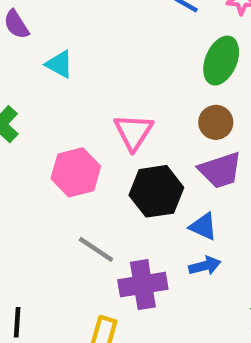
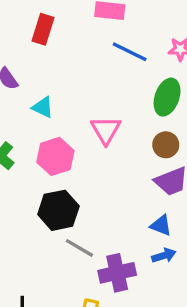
pink triangle: (133, 132) -> (106, 130), moved
pink hexagon: (76, 172) -> (55, 156), moved
black hexagon: (156, 191) -> (58, 210), moved

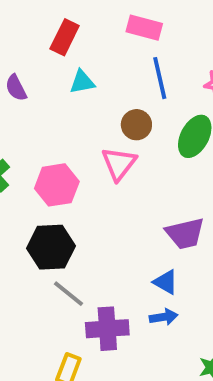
blue line: (130, 52) -> (160, 78), turned 42
cyan triangle: (43, 107) -> (82, 82), moved, turned -45
brown circle: (166, 145) -> (136, 125), moved

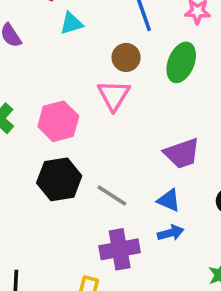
gray line: (68, 294) -> (112, 196), moved

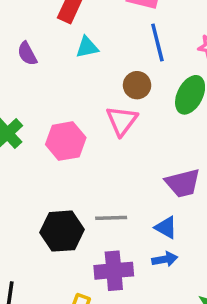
black hexagon: (59, 179) -> (62, 231), moved
gray line: (112, 196) -> (111, 218), turned -40

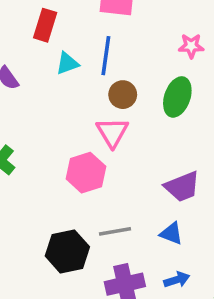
blue line: (157, 43) -> (106, 56), moved, turned 30
pink hexagon: (66, 141) -> (86, 173), moved
blue arrow: (165, 259) -> (177, 280), moved

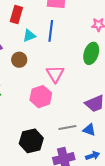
brown circle: (123, 95) -> (19, 60), moved
gray line: (115, 231) -> (67, 128), moved

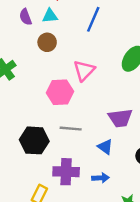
cyan triangle: (29, 36) -> (50, 16), moved
gray line: (67, 128) -> (71, 129), moved

